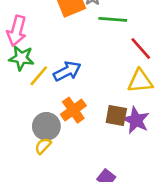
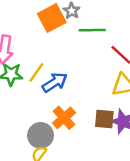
yellow line: (39, 76) -> (36, 72), moved

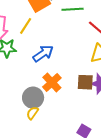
yellow line: (36, 72) -> (26, 26), moved

